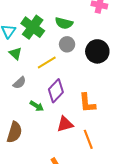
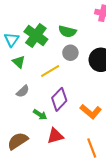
orange L-shape: (87, 103) -> (91, 112), turned -45
red triangle: (65, 124) -> (55, 136), moved
brown semicircle: (14, 132) -> (18, 141), turned -140

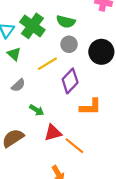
purple diamond: (59, 99) -> (70, 81), moved
orange L-shape: (91, 112) -> (91, 107), turned -40
orange line: (92, 148) -> (74, 146), moved, turned -30

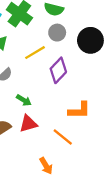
orange L-shape: (91, 107) -> (79, 110), moved
red triangle: (53, 133) -> (28, 124), moved

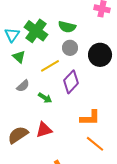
green arrow: (24, 100) -> (45, 98), moved
orange line: (63, 137) -> (95, 144), moved

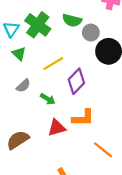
gray circle: (70, 48) -> (91, 33), moved
orange L-shape: (90, 118) -> (83, 118), moved
red triangle: (44, 130) -> (57, 128), moved

